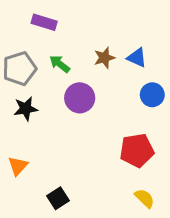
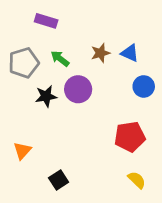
black star: (26, 109) -> (46, 96), moved

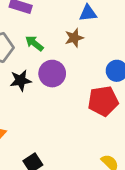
blue triangle: (130, 53) -> (88, 13), moved, turned -30
red pentagon: (130, 137) -> (103, 101), moved

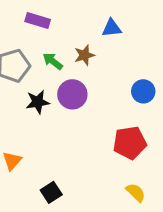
brown star: (74, 38) -> (84, 55), moved
red pentagon: (103, 101) -> (130, 143), moved

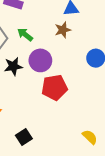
brown star: (84, 55) -> (63, 30), moved
red pentagon: (130, 143) -> (55, 88), moved

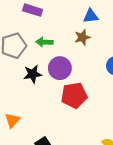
green arrow: (25, 35) -> (44, 42), turned -35

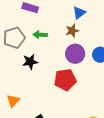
blue triangle: (91, 16) -> (79, 13), turned -32
purple circle: (60, 68) -> (75, 54), moved

